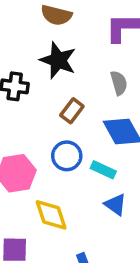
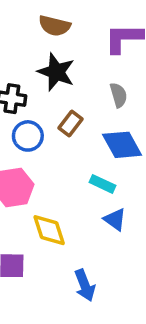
blue circle: (67, 156) -> (28, 136), moved

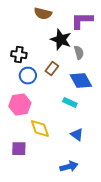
black star: (56, 72) -> (61, 40), moved
blue triangle: (115, 220) -> (77, 135), moved
blue arrow: (85, 285) -> (69, 167), moved, turned -84

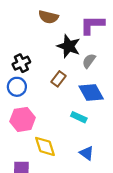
gray semicircle: (79, 53) -> (89, 61), turned -128
black cross: (19, 55) -> (21, 63), turned -35
blue circle: (28, 76) -> (17, 87), moved

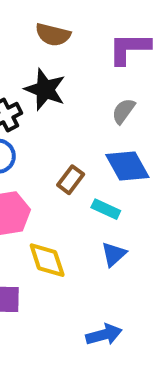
black star: (69, 46) -> (45, 89), moved
brown rectangle: (59, 79) -> (71, 180), moved
blue triangle: (87, 153) -> (114, 254), moved, turned 42

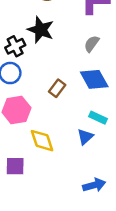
cyan rectangle: (106, 209) -> (98, 118), moved
blue arrow: (104, 335) -> (94, 185), moved

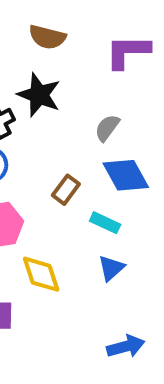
gray semicircle: (92, 44) -> (107, 128), moved
cyan rectangle: (98, 118) -> (105, 223), moved

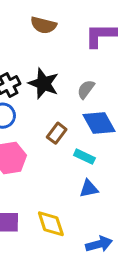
black star: (39, 95) -> (44, 84), moved
blue triangle: (111, 268) -> (89, 189), turned 30
yellow diamond: (41, 274) -> (51, 224), moved

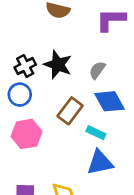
brown rectangle: (57, 133) -> (70, 111), size x1.4
blue triangle: (89, 189) -> (100, 163), size x1.5

